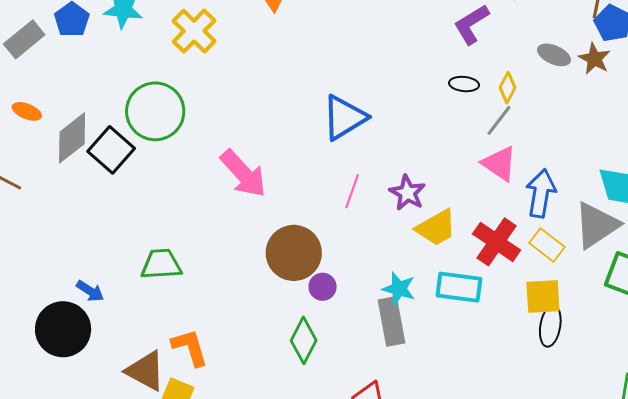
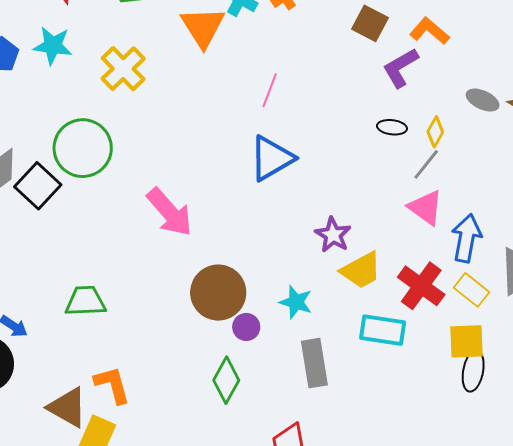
pink line: (352, 191) -> (270, 90), moved
cyan star: (399, 289) -> (296, 302), moved

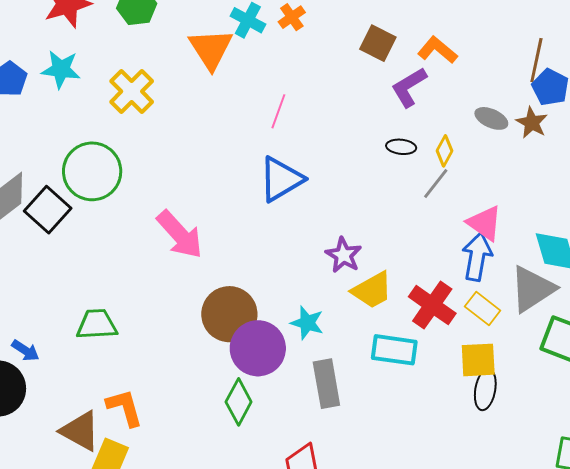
pink triangle: (426, 207) -> (485, 223), moved
purple circle: (246, 327) -> (258, 348), size x2.0

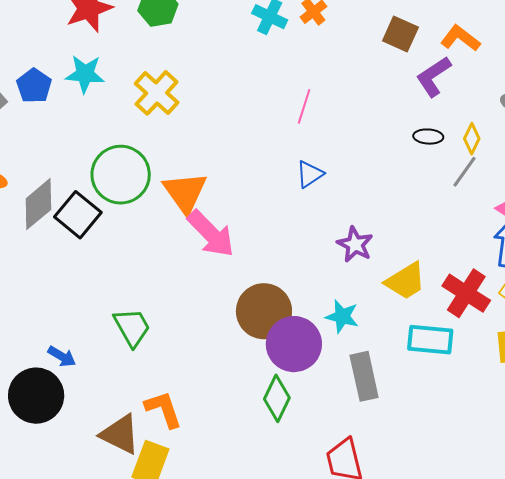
orange triangle: (211, 49) -> (185, 192), moved
blue triangle: (281, 179) -> (310, 174), size x0.6
purple star: (344, 255) -> (355, 244), moved
green trapezoid: (97, 324) -> (132, 327), turned 66

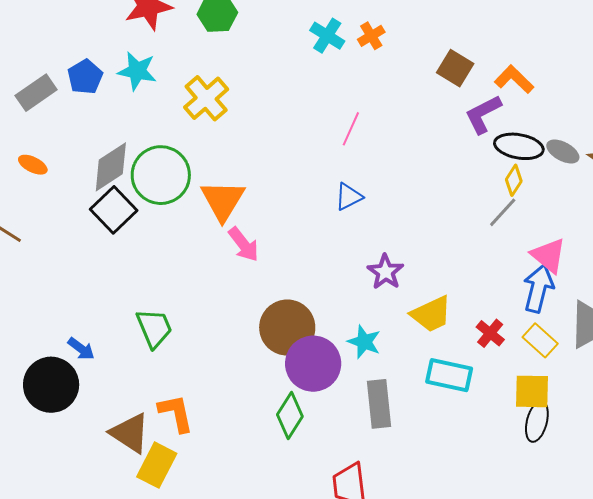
black ellipse: (428, 137) -> (519, 146), moved, size x1.6
gray diamond: (38, 204) -> (111, 167), moved
pink arrow: (211, 234) -> (244, 244), size x0.7
red cross: (466, 293) -> (490, 333), size x0.6

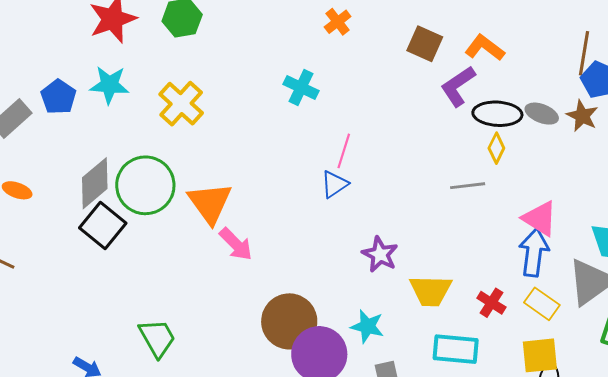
cyan cross: (327, 36) -> (301, 87), moved
pink line: (351, 129) -> (344, 151), moved
gray line: (503, 212) -> (468, 186), moved, turned 48
yellow trapezoid: (431, 314) -> (431, 291), turned 33

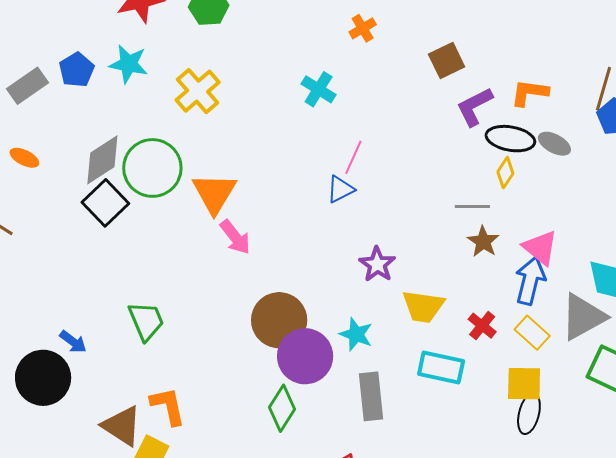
brown square: (425, 44) -> (447, 60), turned 33
orange L-shape: (485, 48) -> (530, 93), moved, turned -36
brown star: (582, 116) -> (483, 242), moved

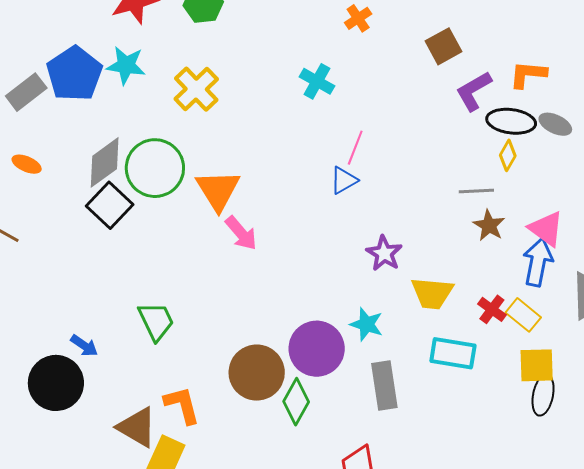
blue pentagon: (77, 70) -> (74, 74), size x1.6
brown circle: (279, 320) -> (257, 373), moved
yellow rectangle: (532, 333) -> (523, 315), moved

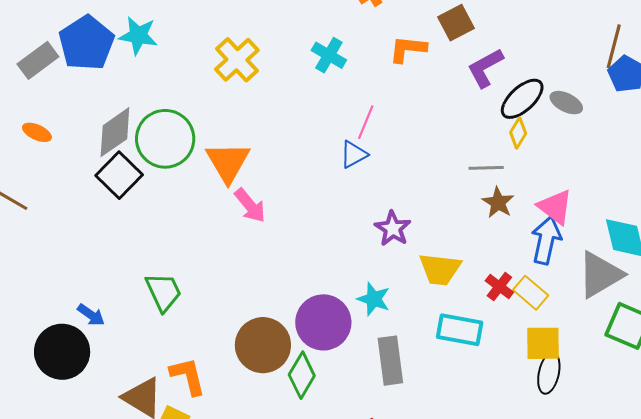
orange L-shape: (528, 74) -> (408, 49), moved
yellow cross: (196, 89) -> (237, 60), moved
black ellipse: (511, 121) -> (522, 99), turned -51

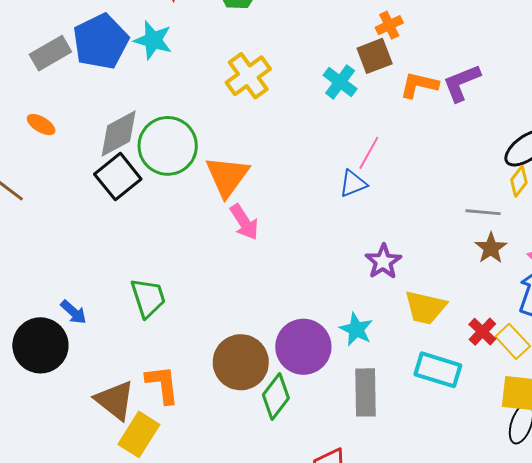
brown square: (456, 23) -> (375, 56), moved
purple L-shape: (485, 68) -> (461, 83), moved

